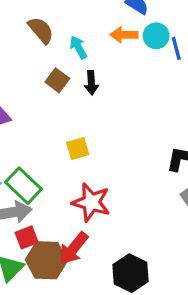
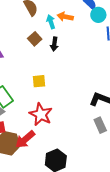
orange arrow: (124, 35) -> (65, 17), moved
cyan circle: (156, 36) -> (98, 15), moved

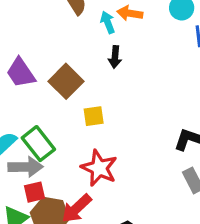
brown square: (35, 39) -> (66, 81), moved, size x1.5

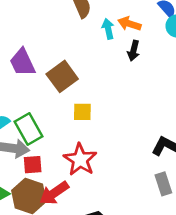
black arrow: (115, 57) -> (134, 51), moved
red square: (34, 192) -> (33, 165), moved

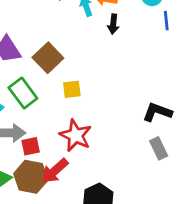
green rectangle: (29, 129) -> (23, 93), moved

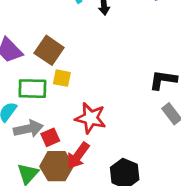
yellow square: (72, 89) -> (62, 78), moved, turned 30
green rectangle: (23, 93) -> (32, 89), turned -40

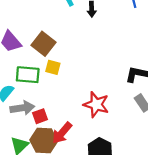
red star: (91, 118) -> (96, 104), moved

